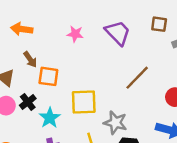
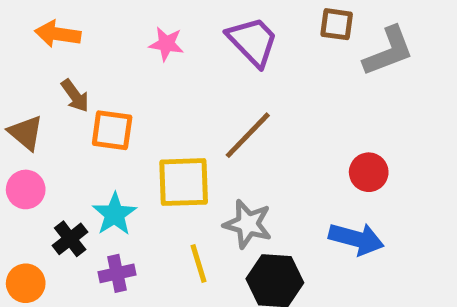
brown line: (137, 78) -> (248, 135), moved
black cross: (28, 102) -> (70, 239), moved

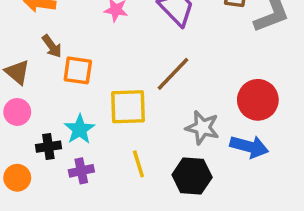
red circle: (369, 172) -> (258, 100), size x1.5
gray star: (248, 224) -> (202, 128), moved
black cross: (70, 239) -> (48, 147), turned 30

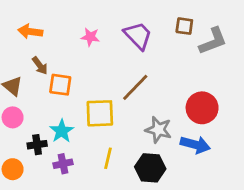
yellow line: (138, 164) -> (108, 158), turned 30

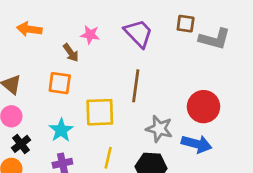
gray L-shape: (213, 41) -> (215, 39), turned 36
brown arrow: (40, 66) -> (71, 53), moved
brown line: (135, 87) -> (136, 86), turned -36
black cross: (37, 145) -> (21, 144), moved, turned -30

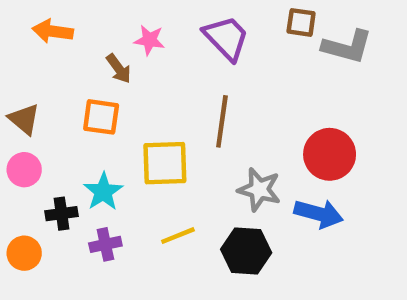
black cross: (21, 144) -> (62, 214), moved, turned 30
yellow line: (108, 158) -> (178, 236), turned 55

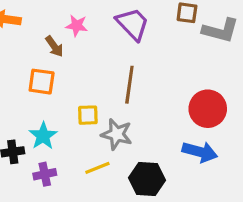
yellow square: (165, 163) -> (88, 115), size x0.6
gray star: (259, 189) -> (117, 134), moved

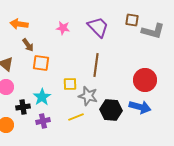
brown arrow: (54, 46) -> (28, 45), moved
black hexagon: (147, 179) -> (111, 110), moved

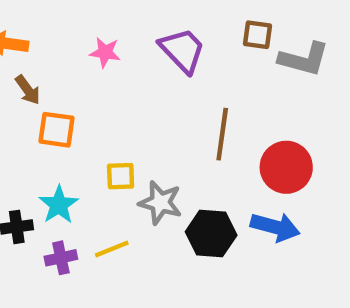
brown line: (96, 65) -> (222, 134), moved
yellow line: (76, 117) -> (112, 249), moved

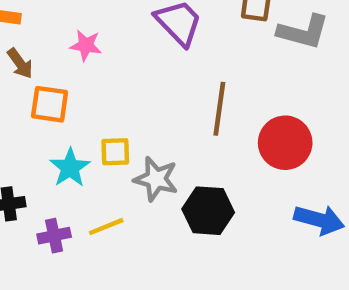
pink star: (105, 52) -> (86, 45), moved
cyan star: (59, 205) -> (70, 168), moved
blue arrow: (275, 227) -> (319, 220), moved

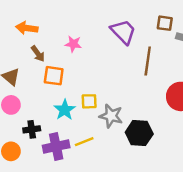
brown line: (219, 109) -> (148, 61), moved
purple cross: (54, 236) -> (56, 146), size x1.5

